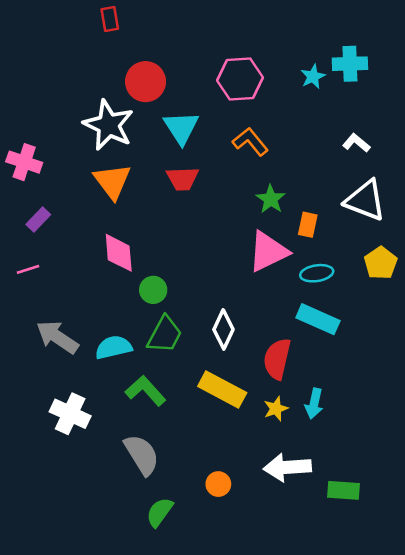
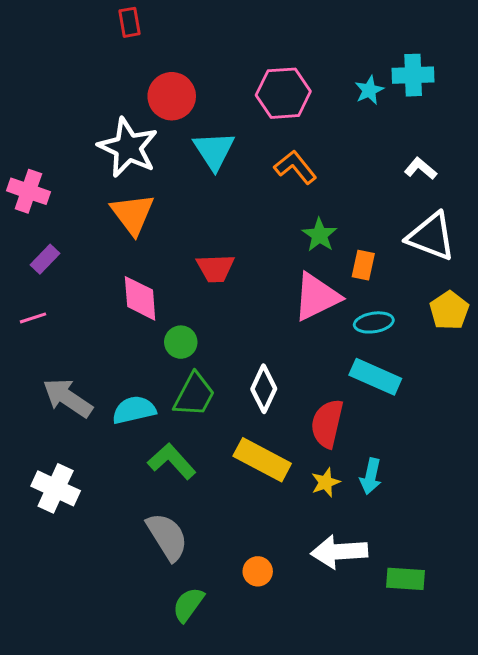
red trapezoid: (183, 179) -> (215, 268), moved
white cross: (70, 414) -> (56, 488), moved

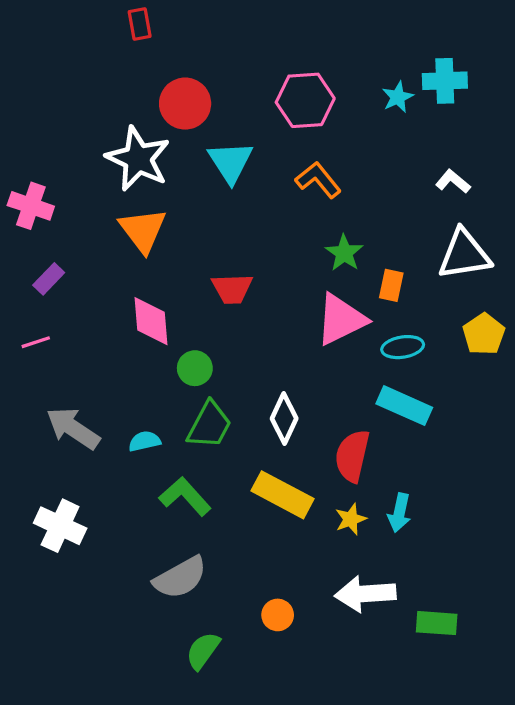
white triangle: (431, 236) -> (464, 255), turned -30
cyan semicircle: (134, 410) -> (144, 441), size x0.7
gray semicircle: (167, 537) -> (180, 578), turned 93

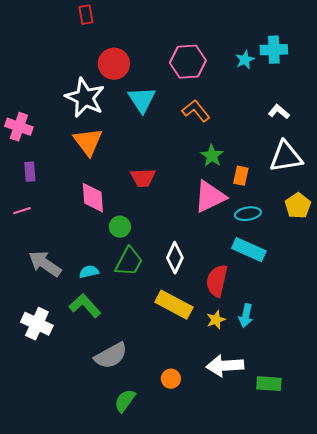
purple rectangle: (49, 279) -> (30, 172), turned -48
green L-shape: (185, 496) -> (85, 306), moved

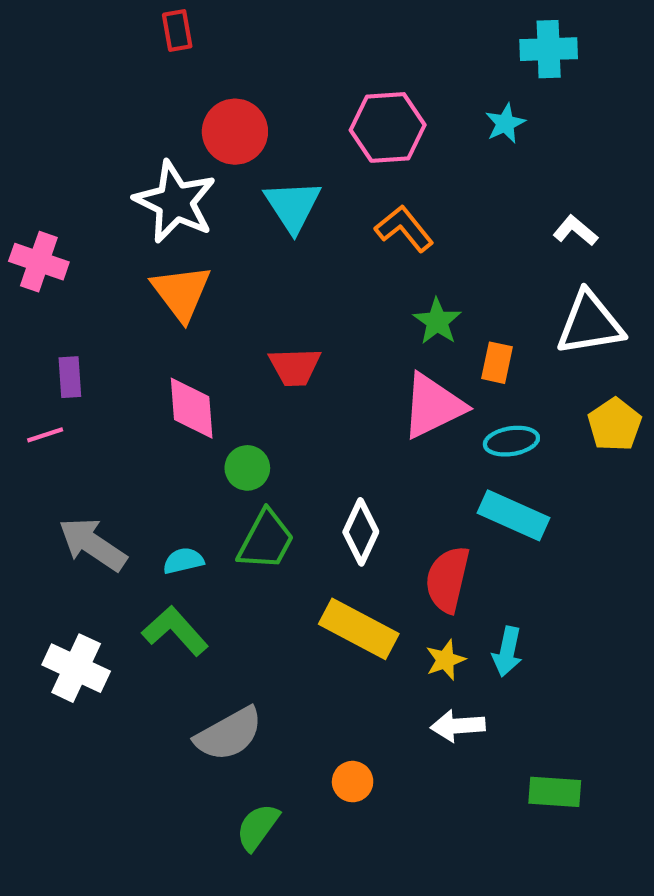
cyan cross: (274, 50) -> (549, 49), moved
purple rectangle: (30, 172) -> (70, 377), moved
white arrow: (225, 366) -> (458, 726), moved, size x0.7

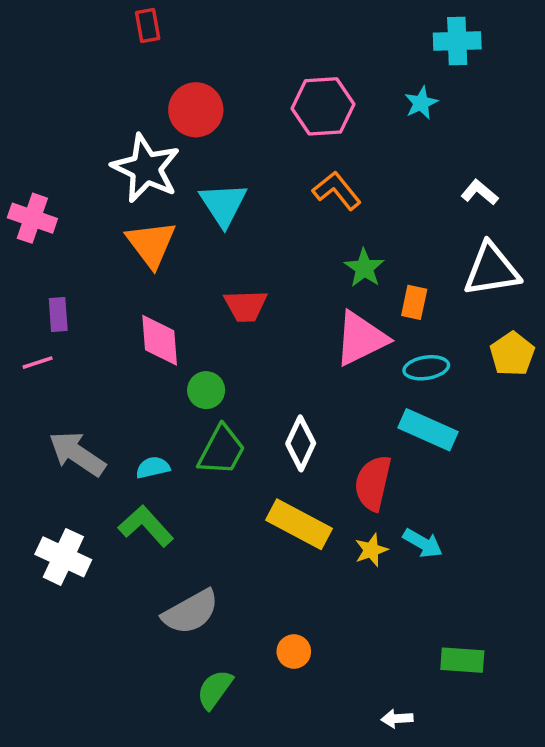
cyan triangle: (293, 206) -> (223, 204), moved
cyan arrow: (507, 652) -> (423, 543), turned -72
white arrow: (458, 726) -> (397, 719), moved, size x0.7

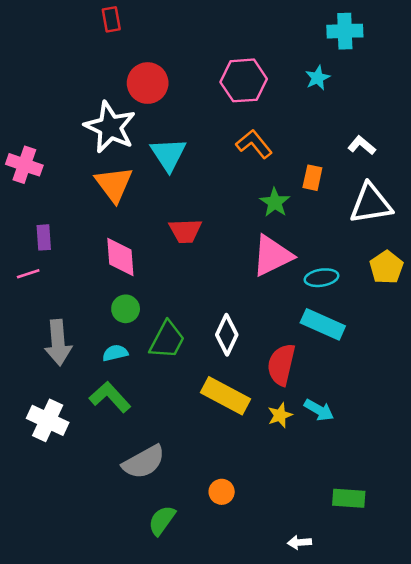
orange rectangle: (414, 302) -> (312, 178), moved
green circle: (206, 390) -> (126, 309), moved
gray arrow: (77, 454) -> (58, 343), turned -129

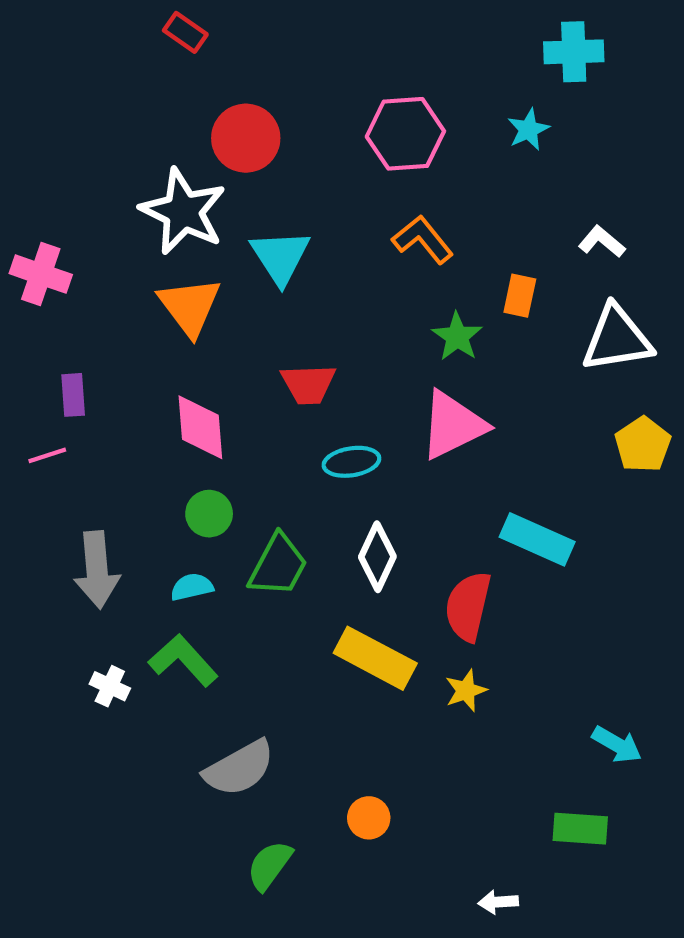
red rectangle: (111, 19) -> (185, 32), turned -45
cyan ellipse: (322, 278) -> (351, 462), moved
cyan arrow: (319, 410) -> (617, 744), moved
white cross: (48, 420) -> (110, 686), moved, size x0.6

